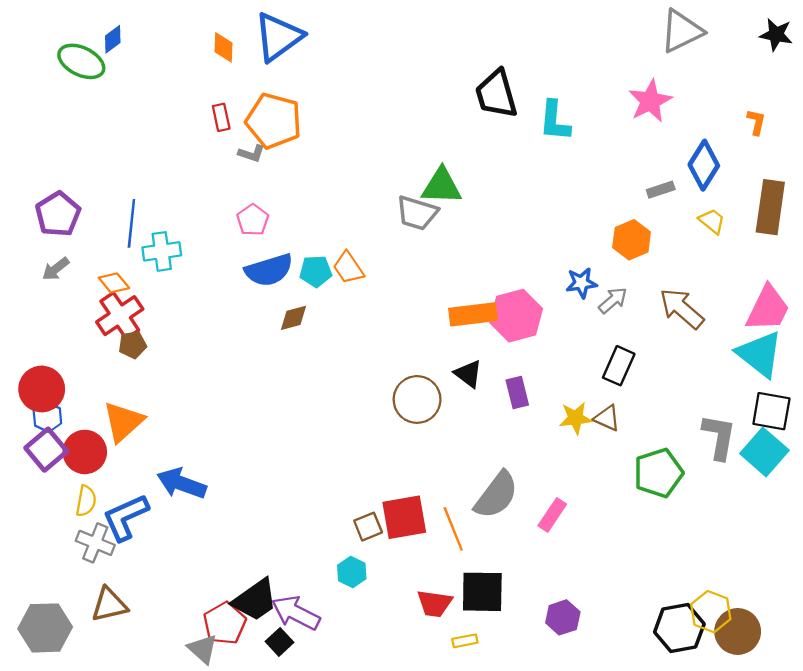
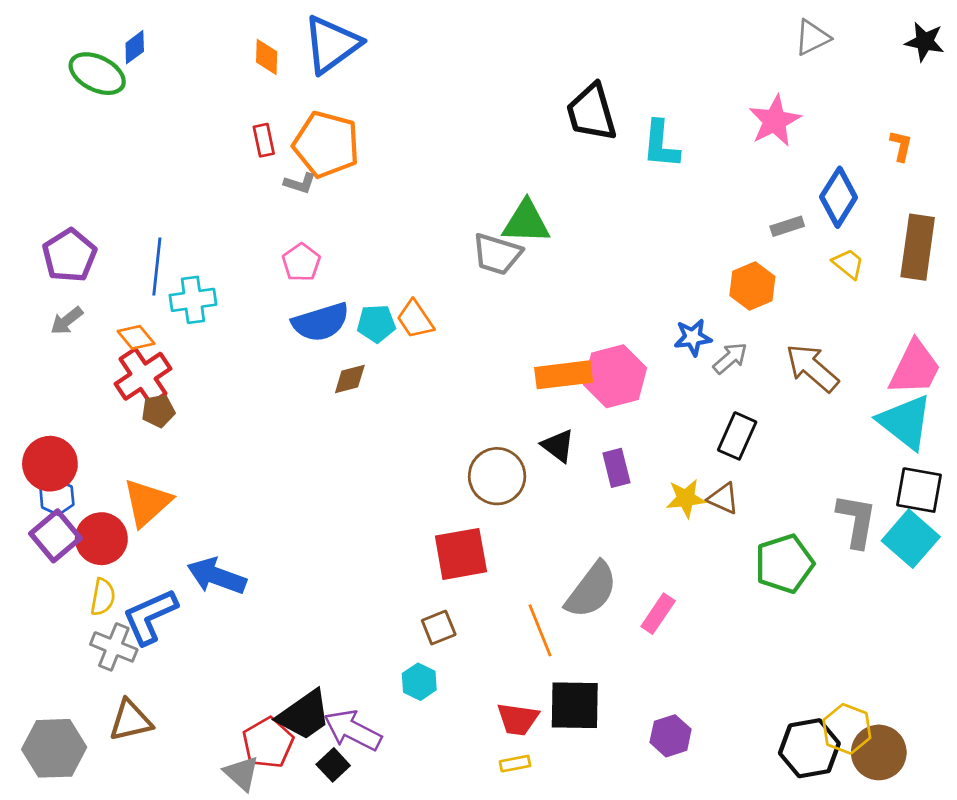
gray triangle: (682, 31) -> (812, 37), size x0.7
red square: (404, 517) -> (461, 554), moved
yellow rectangle: (465, 641) -> (515, 764), moved

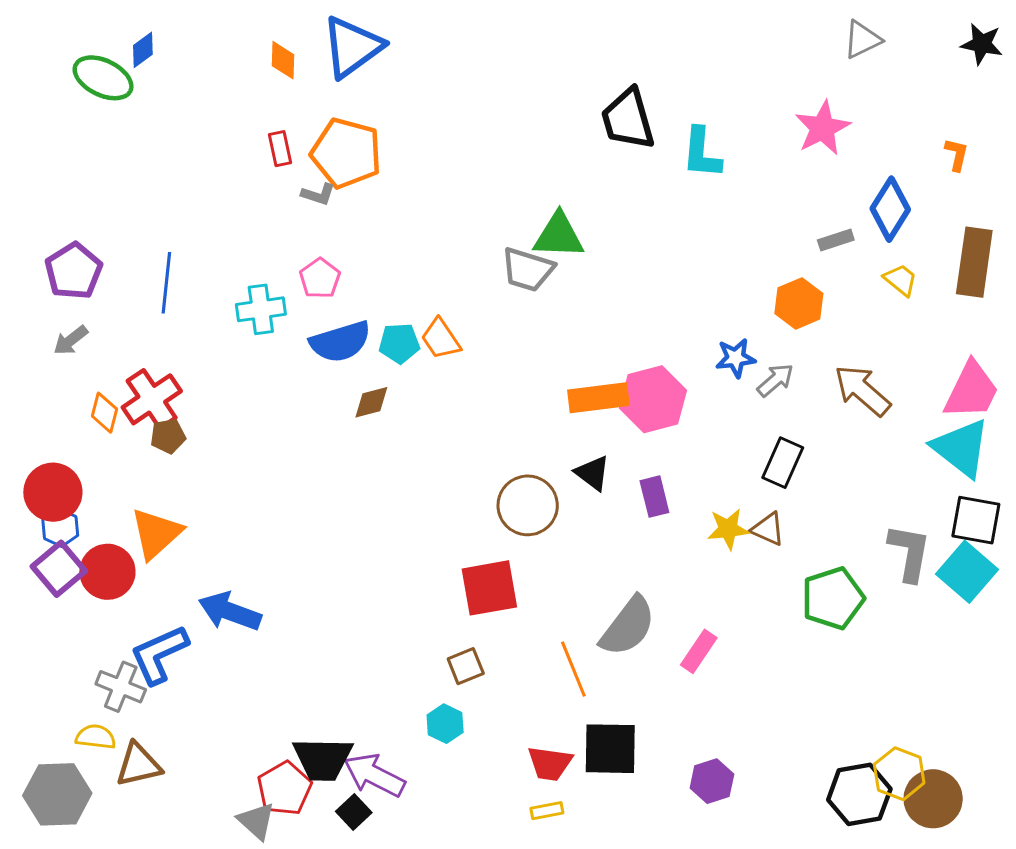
cyan cross: (193, 300) -> (261, 309), moved
orange diamond: (136, 337) -> (105, 413), moved, turned 54
yellow semicircle: (103, 597) -> (96, 737), moved, turned -93
black trapezoid: (304, 715) -> (323, 759), turned 36

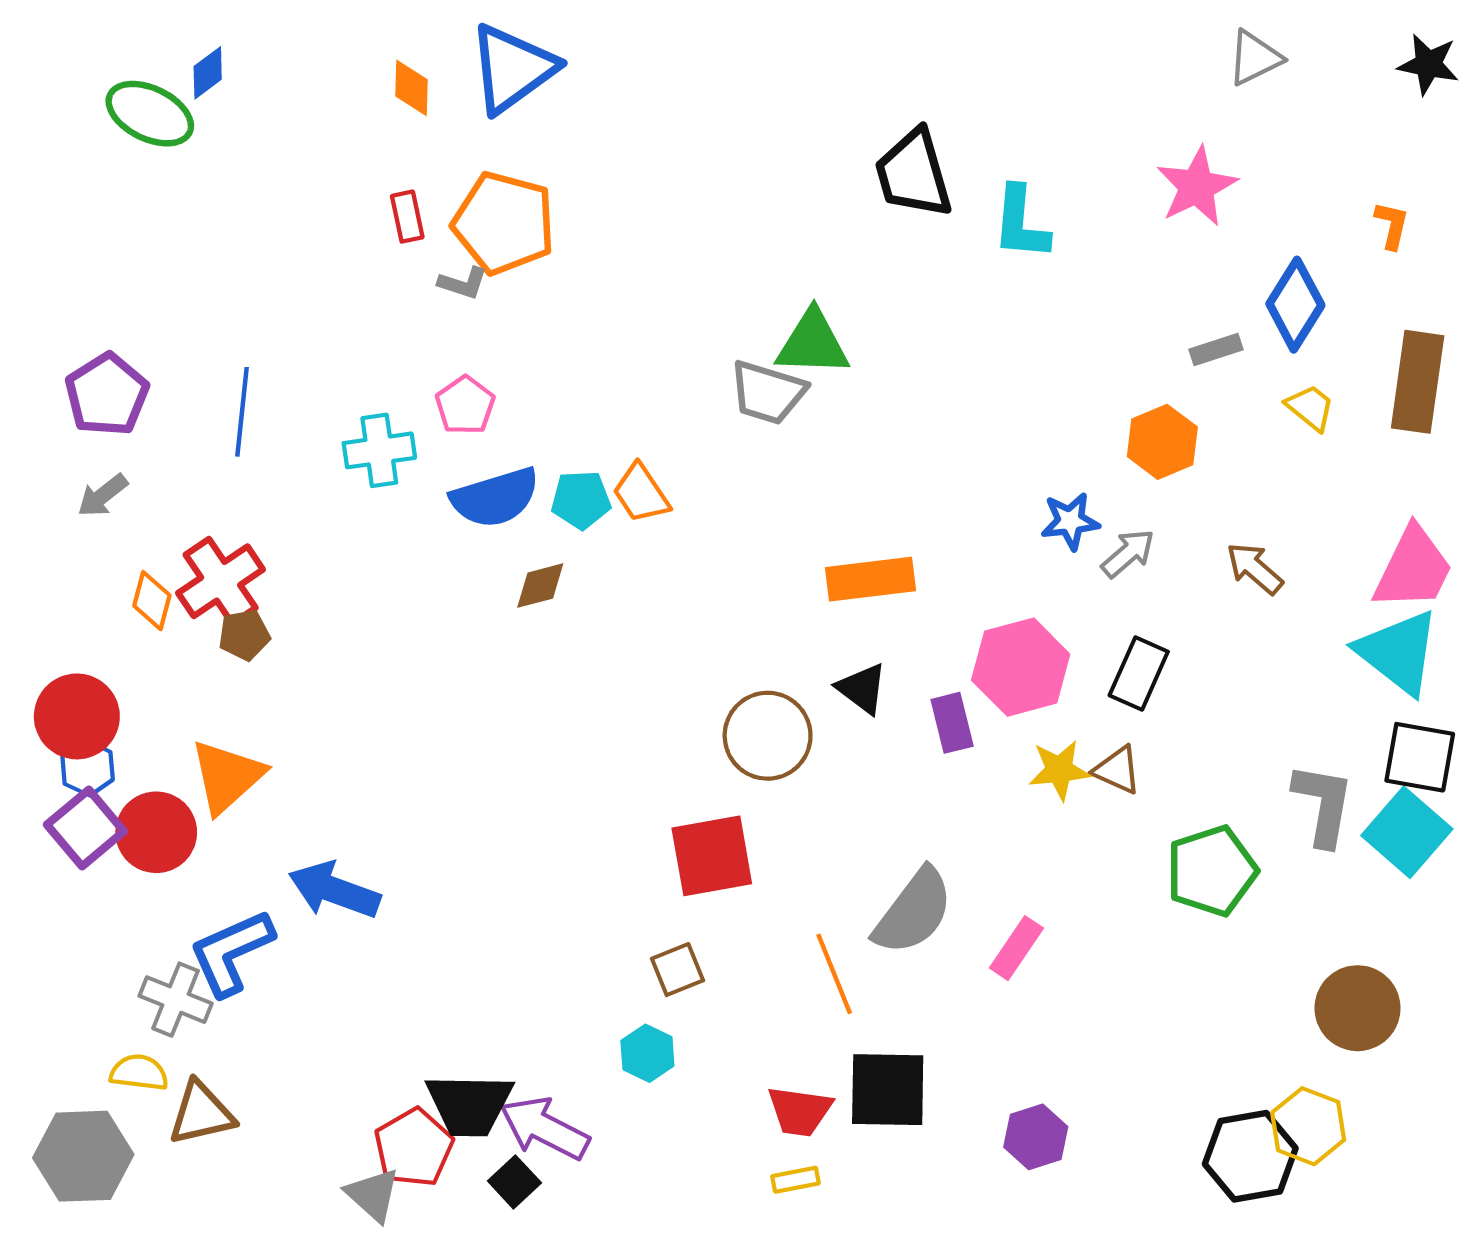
brown arrow: (862, 390) -> (1255, 568), size x0.7
pink hexagon: (653, 399) -> (1021, 667), moved
brown circle: (933, 799) -> (1358, 1008), moved

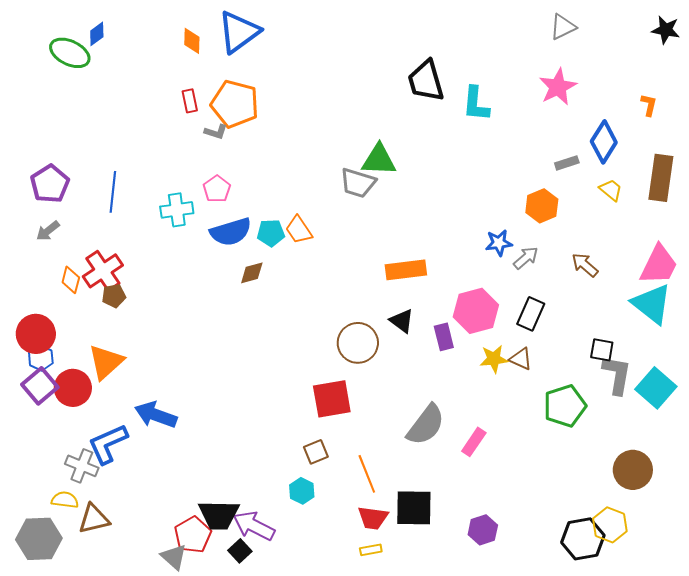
gray triangle: (1255, 58) -> (563, 27), moved
black square: (1420, 757) -> (602, 350), moved, size x0.7
orange line: (834, 974) -> (367, 474), moved

